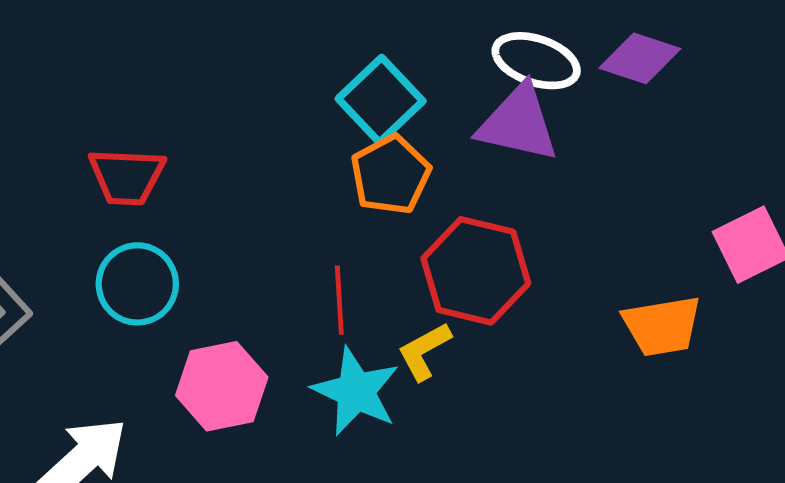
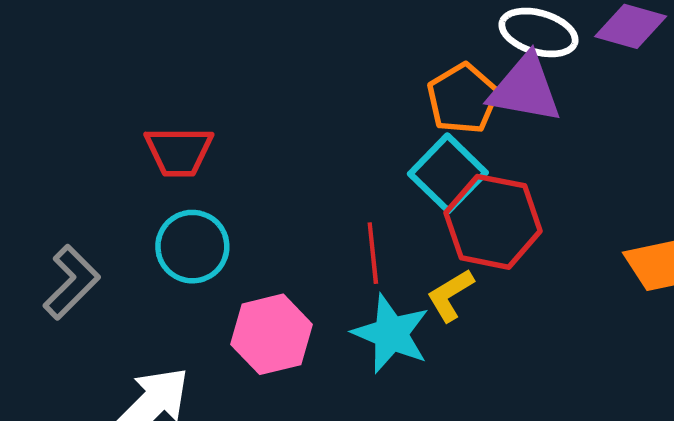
cyan square: (381, 100) -> (448, 173), moved
orange pentagon: (391, 175) -> (463, 99), moved

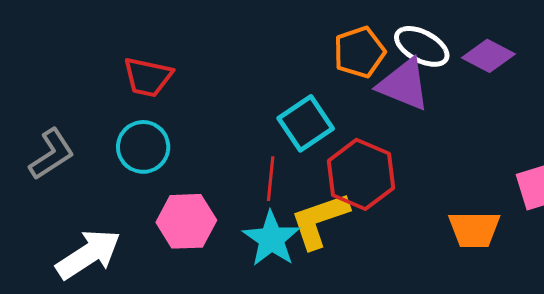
orange pentagon: (463, 99) -> (359, 52), moved
cyan square: (448, 173) -> (306, 123), moved
yellow L-shape: (450, 295) -> (320, 220), size x1.6

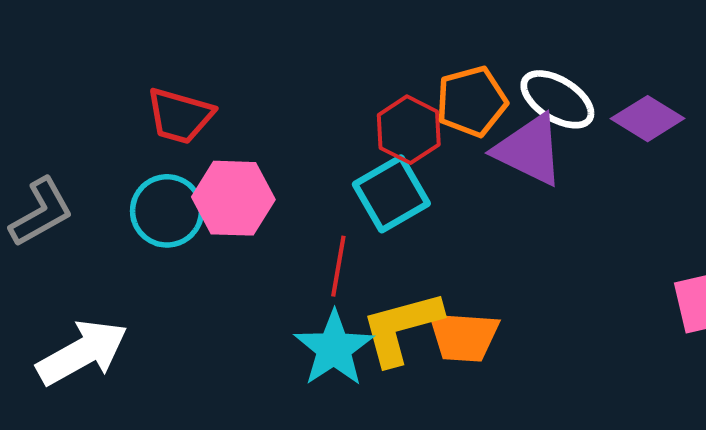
red hexagon: (361, 174) -> (409, 130), moved, size x0.7
pink hexagon: (186, 221) -> (233, 198), moved
orange trapezoid: (474, 229) -> (464, 337), moved

